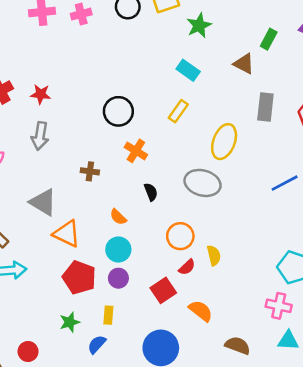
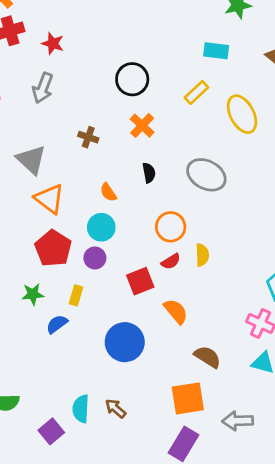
cyan rectangle: (188, 70) -> (216, 51), turned -40
yellow ellipse: (224, 142) -> (242, 114), moved, turned -60

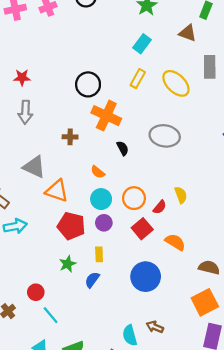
cyan rectangle: (216, 51) -> (142, 44), turned -42
orange cross: (142, 126) -> (106, 116), size x1.5
orange circle: (171, 227) -> (134, 198), moved

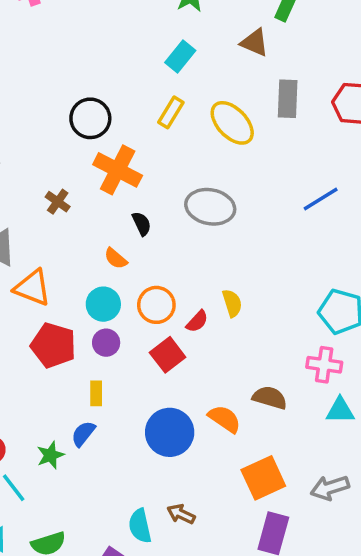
brown cross: (70, 137) -> (58, 202), turned 32
orange semicircle: (98, 172) -> (116, 258), moved
orange semicircle: (175, 242) -> (225, 419), moved
green star: (68, 264) -> (50, 455), moved
brown semicircle: (209, 267) -> (270, 398), moved

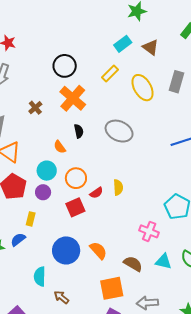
brown triangle: (255, 43) -> (150, 47), moved
pink cross: (324, 365) -> (149, 231), moved
brown semicircle: (270, 398) -> (133, 264), moved
cyan semicircle: (140, 526) -> (40, 276), moved

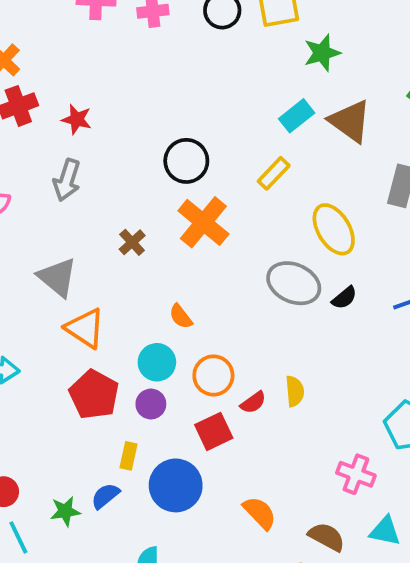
brown triangle: (150, 47) -> (350, 121), size x1.4
yellow ellipse: (143, 88) -> (334, 229), moved
black semicircle: (79, 131) -> (344, 298), moved, turned 64
blue circle: (66, 250) -> (176, 485), moved

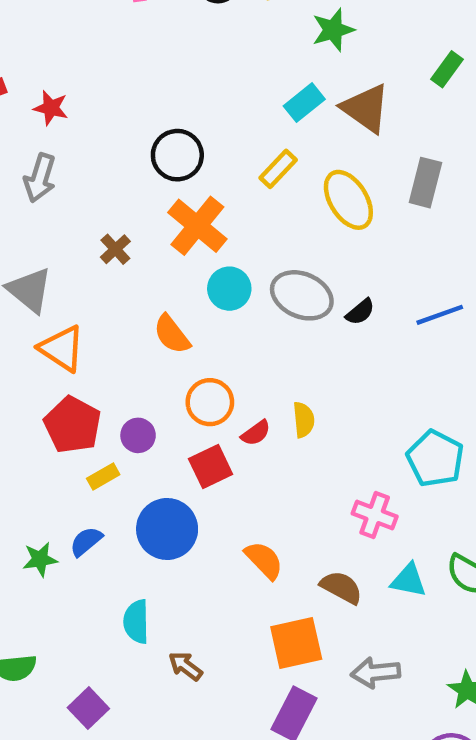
yellow ellipse: (334, 229) -> (348, 200), moved
orange semicircle: (181, 316) -> (172, 334), size x1.4
cyan circle: (157, 362) -> (229, 289), moved
yellow rectangle: (128, 456) -> (103, 477), moved, turned 48

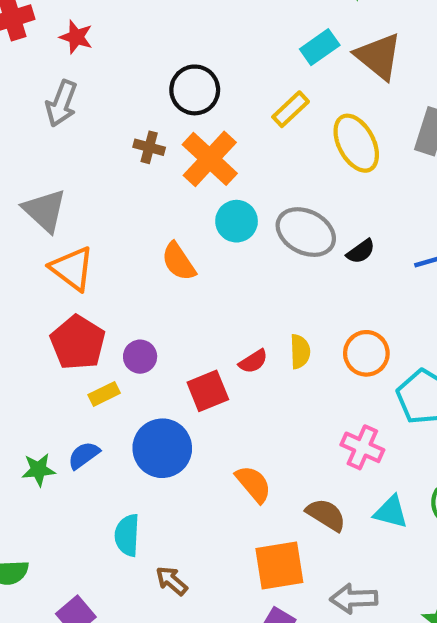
brown cross: (115, 249) -> (149, 147), moved, turned -36
orange circle: (210, 402) -> (366, 353), moved

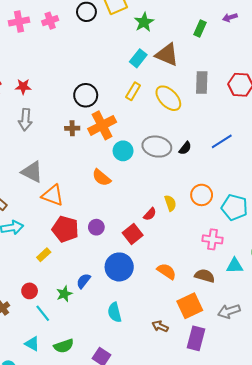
orange cross: (210, 159) -> (102, 125), turned 36
yellow rectangle: (104, 394) -> (44, 255), moved
brown arrow: (172, 581) -> (160, 326), moved

